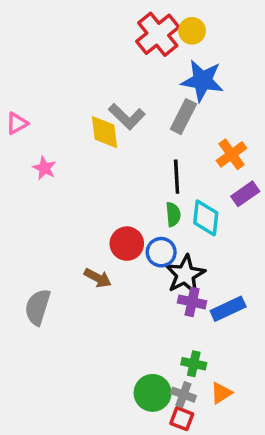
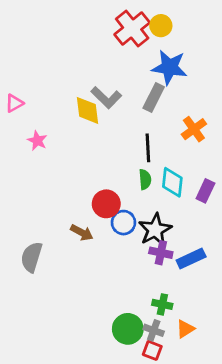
purple rectangle: (245, 194) -> (205, 191), moved, turned -30
blue circle: (161, 252) -> (123, 223), moved

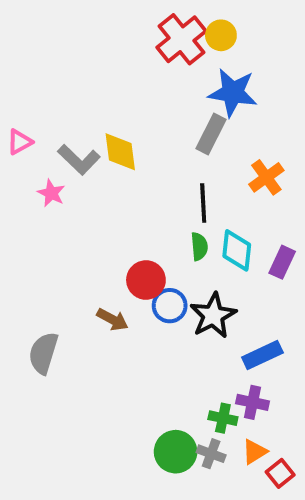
gray L-shape: (106, 97) -> (79, 160), moved
purple cross: (161, 253) -> (253, 402), moved
red square: (152, 350) -> (280, 473), moved, turned 30

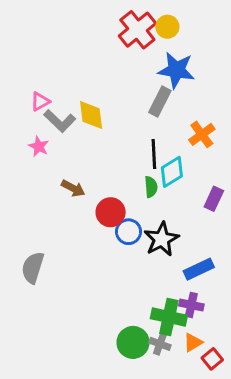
pink triangle: (20, 142) -> (40, 102), moved
cyan diamond: (237, 250) -> (172, 172), moved, turned 52
brown arrow: (112, 319) -> (73, 188), moved
green cross: (223, 418) -> (169, 317), size x1.6

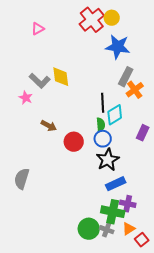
pink triangle: (40, 102) -> (38, 29), moved
gray rectangle: (160, 102) -> (126, 77), moved
blue circle: (129, 232) -> (103, 139), moved
blue rectangle: (199, 269) -> (116, 184), moved

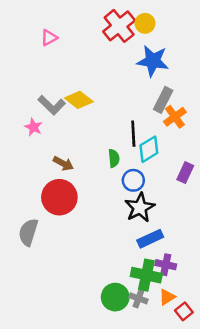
yellow diamond: (61, 77) -> (79, 100), turned -45
green semicircle: (101, 125) -> (114, 158), moved
red circle: (74, 142) -> (59, 197), moved, size x1.4

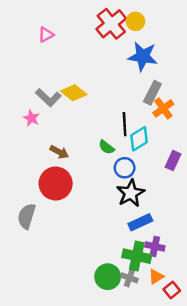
green semicircle: (114, 158) -> (106, 147), turned 133

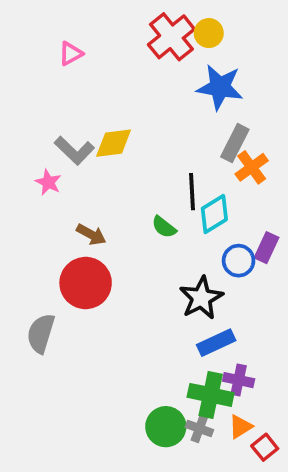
yellow diamond: (74, 93) -> (114, 143), turned -45
blue circle: (125, 168) -> (239, 261), moved

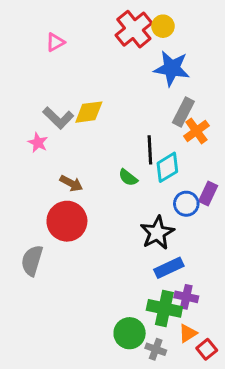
gray cross: (199, 429) -> (156, 349), moved

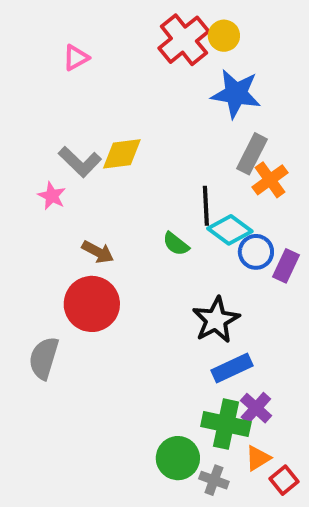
cyan diamond: (167, 167) -> (230, 230), turned 68
blue circle: (186, 204) -> (256, 252), moved
purple cross: (186, 297) -> (256, 408), turned 30

